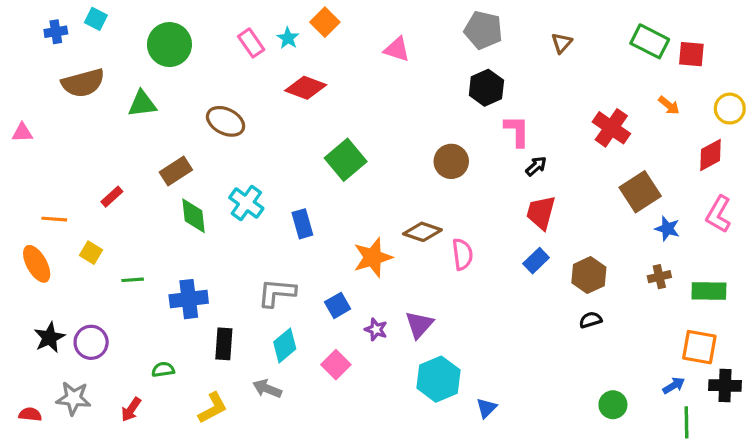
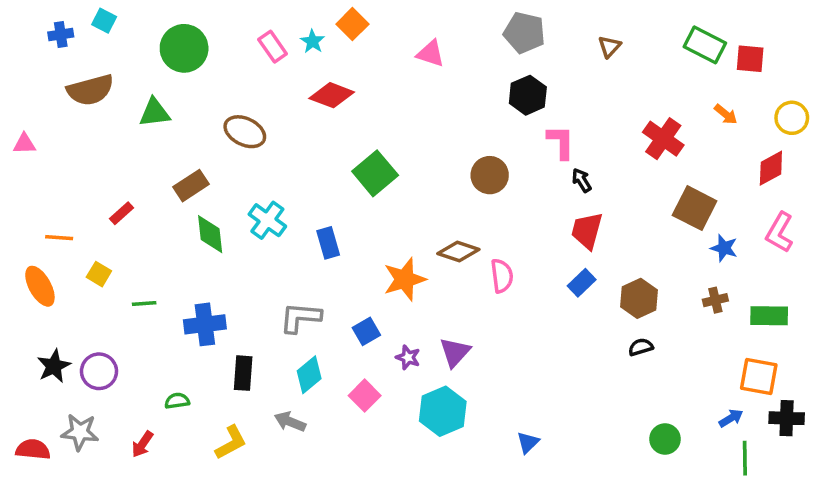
black arrow: (536, 166) -> (582, 180), turned -80
brown square: (640, 192) -> (695, 208), turned -30
cyan hexagon: (438, 379) -> (443, 411), moved
red semicircle: (30, 414) -> (33, 449), size x1.4

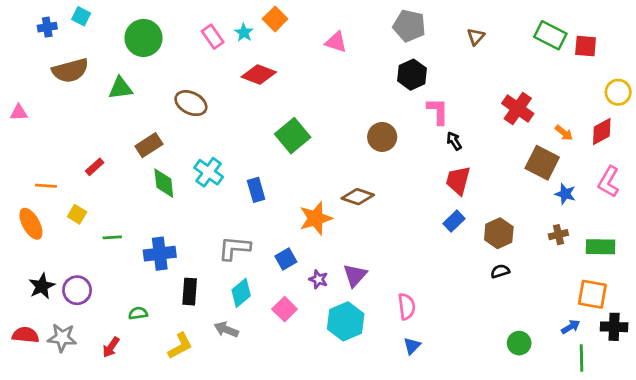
orange arrow: (726, 114) -> (564, 133), moved
pink semicircle: (502, 276) -> (407, 306), moved
red semicircle: (33, 449) -> (26, 335), moved

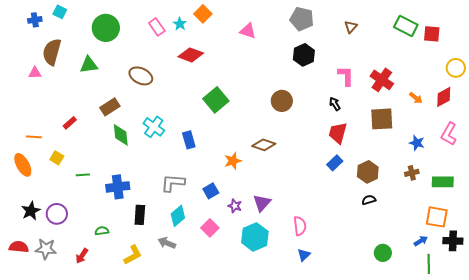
brown semicircle: (70, 71) -> (52, 52), turned 120
pink L-shape: (438, 111) -> (346, 76), moved
pink triangle: (19, 113) -> (35, 73), moved
brown square: (542, 163) -> (382, 119), moved, turned -30
orange star: (316, 218) -> (233, 161), size x0.7

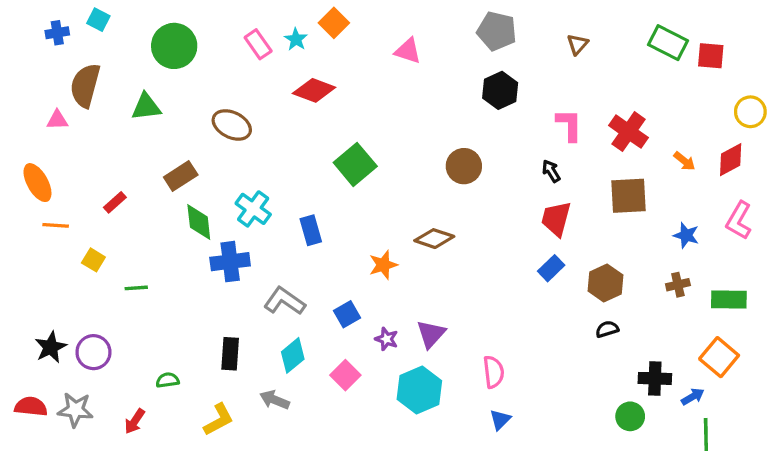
orange ellipse: (23, 165) -> (37, 183), moved
gray L-shape: (173, 183) -> (284, 301), turned 30
blue cross: (118, 187) -> (230, 262), moved
orange square: (437, 217) -> (719, 357), turned 30
black cross: (453, 241) -> (655, 378), moved

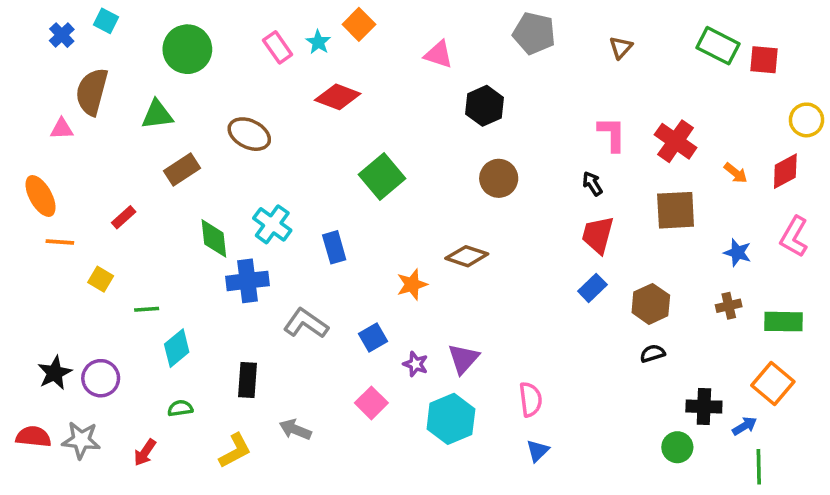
blue cross: (57, 33) -> (62, 35), turned -35
black hexagon: (500, 90) -> (485, 106), moved
brown rectangle: (181, 176) -> (182, 169), moved
cyan diamond: (293, 355) -> (177, 348), moved

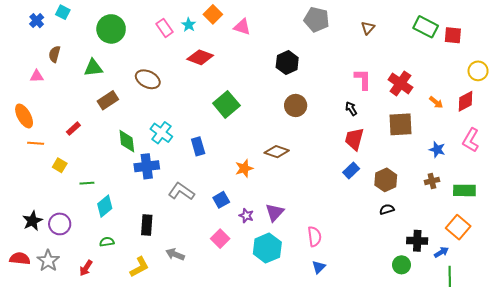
pink triangle: (439, 54) -> (242, 27), moved
brown semicircle: (92, 92) -> (54, 54), size x0.6
gray star: (81, 440) -> (48, 261), turned 30

